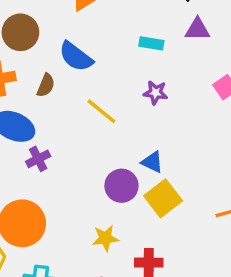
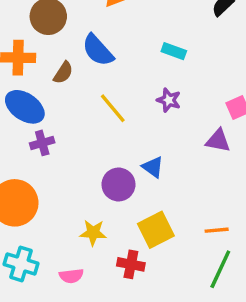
purple triangle: (197, 29) -> (218, 141), moved
yellow square: (163, 198) -> (156, 230), moved

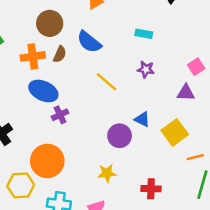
brown semicircle: (63, 73) -> (60, 54), moved
yellow square: (156, 230) -> (175, 132), moved
red cross: (131, 264) -> (151, 189), moved

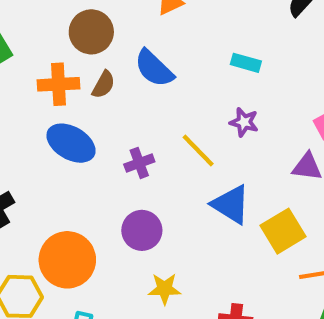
yellow line: (107, 82) -> (198, 150), moved
purple cross: (60, 115) -> (139, 163), moved
blue triangle: (142, 119) -> (231, 204), size x1.5
purple circle: (120, 136) -> (142, 230), moved

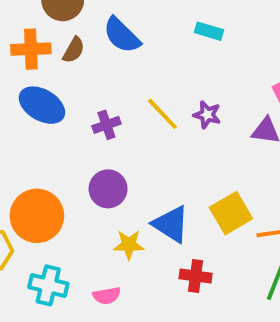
purple star: (244, 122) -> (207, 115), moved
blue triangle: (231, 204) -> (171, 224), moved
yellow square: (283, 231) -> (231, 213), moved

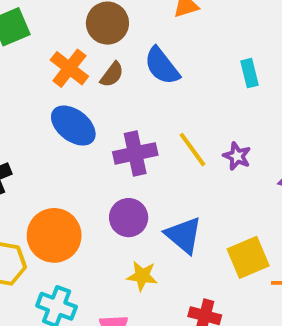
cyan rectangle: (209, 31) -> (249, 73), turned 52
orange cross: (31, 49) -> (69, 68), turned 33
purple cross: (106, 125) -> (135, 153), size x1.5
blue triangle: (171, 224) -> (184, 235), moved

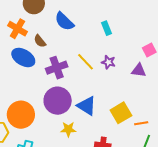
cyan rectangle: (249, 73) -> (107, 28), moved
brown semicircle: (112, 75) -> (40, 41), moved, turned 112
purple circle: (129, 218) -> (58, 101), size x1.4

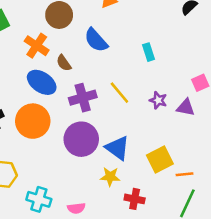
purple star: (108, 62) -> (158, 100), moved
orange circle: (21, 115) -> (33, 121), moved
yellow star: (68, 129) -> (110, 177), moved

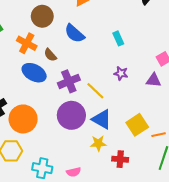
yellow line: (119, 93) -> (95, 91), moved
purple star: (158, 100) -> (121, 73), moved
orange circle: (33, 121) -> (23, 119), moved

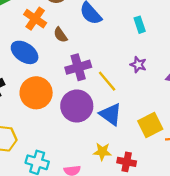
blue ellipse: (34, 73) -> (25, 52), moved
orange circle: (23, 119) -> (36, 93), moved
yellow star: (98, 143) -> (102, 152), moved

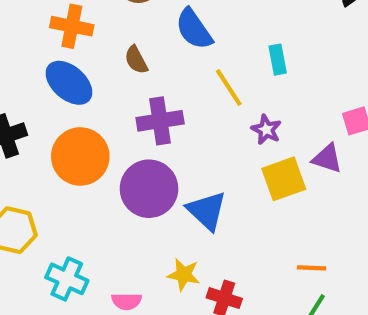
orange cross: (35, 19) -> (72, 26), moved, turned -30
yellow line: (107, 81) -> (229, 88), moved
yellow square: (150, 125) -> (284, 179), moved

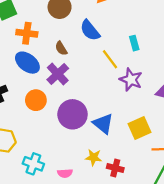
purple cross: (160, 121) -> (58, 74), moved, turned -30
purple star: (266, 130) -> (131, 80), size x1.5
orange circle: (80, 156) -> (36, 100), size x0.7
yellow square: (284, 179) -> (139, 128), moved

